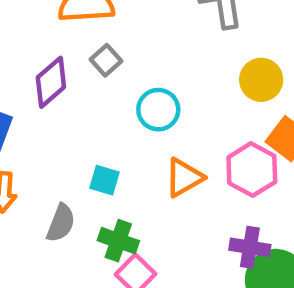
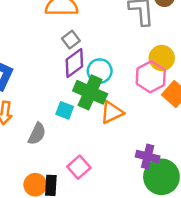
purple diamond: (51, 82) -> (74, 63), moved
pink hexagon: (252, 170) -> (151, 77), moved
green cross: (118, 241) -> (90, 92), moved, size x1.4

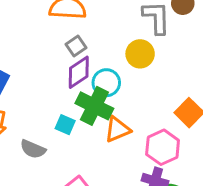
yellow circle: (162, 58) -> (140, 54), moved
pink hexagon: (151, 77) -> (163, 147), moved
gray semicircle: (37, 134) -> (33, 149), turned 85

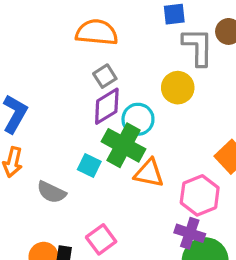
orange triangle: (118, 129) -> (149, 173), turned 32

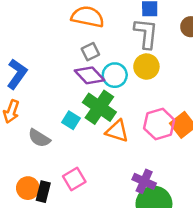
gray L-shape: (198, 47) -> (146, 33), moved
purple diamond: (107, 106) -> (90, 75), turned 72
cyan circle: (138, 119) -> (115, 75), moved
pink hexagon: (200, 195) -> (159, 124), moved

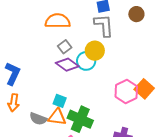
yellow circle: (146, 67) -> (95, 51), moved
green cross: (99, 107) -> (80, 119), moved
orange triangle: (117, 131) -> (57, 117), moved

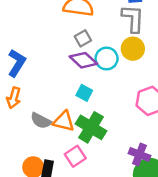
yellow circle: (95, 51) -> (133, 49), moved
cyan square: (60, 101) -> (84, 93), moved

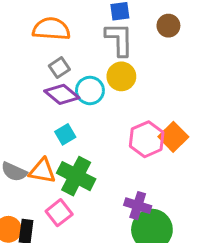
cyan square: (84, 93) -> (65, 134), turned 35

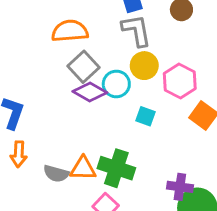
gray square: (59, 68) -> (83, 67), size x1.5
cyan square: (65, 134) -> (145, 116), moved, turned -30
pink hexagon: (147, 139) -> (180, 81), moved

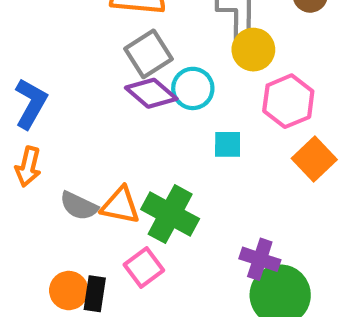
yellow circle: (144, 66) -> (253, 50), moved
cyan square: (145, 116) -> (228, 144), turned -30

